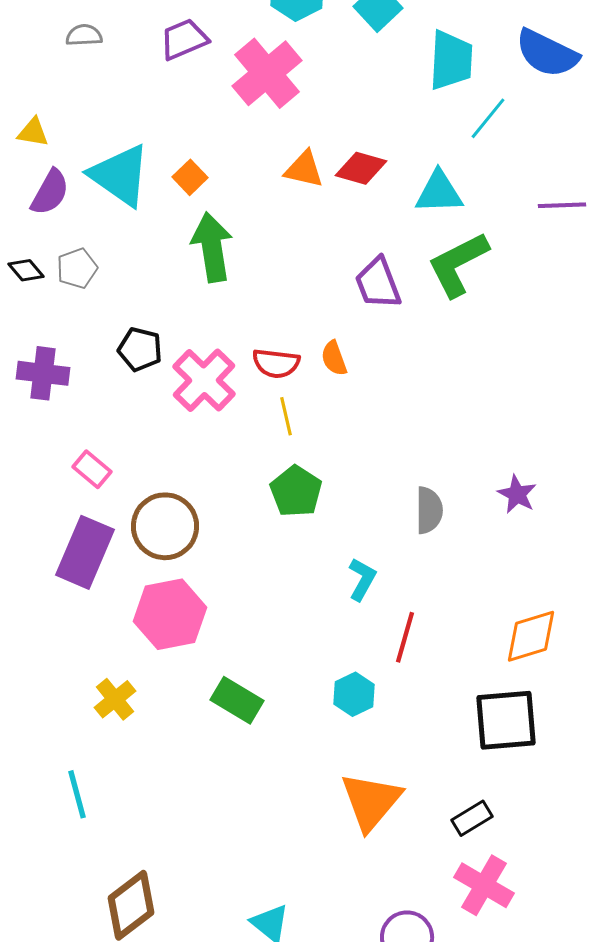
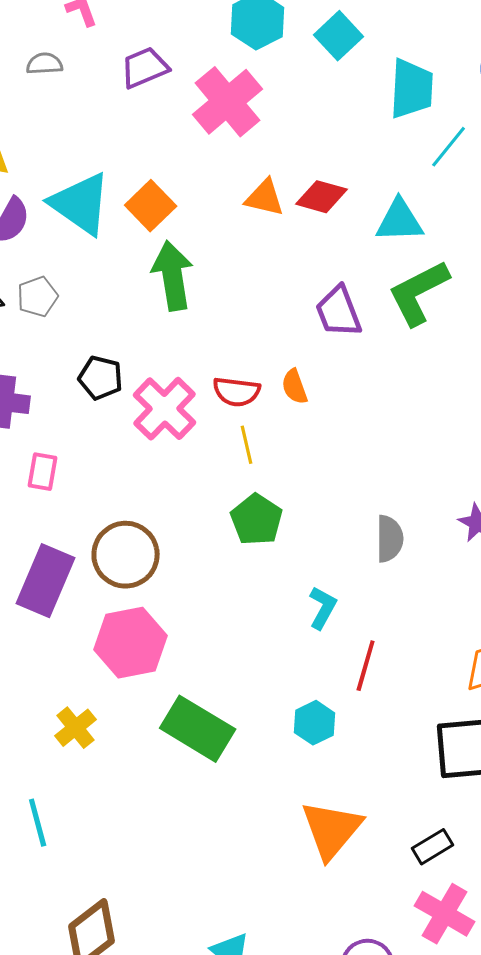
orange square: (190, 177) -> (151, 206), size x1.4
pink rectangle: (92, 469) -> (43, 472), moved, turned 60
green rectangle: (237, 700) -> (198, 729), size x1.4

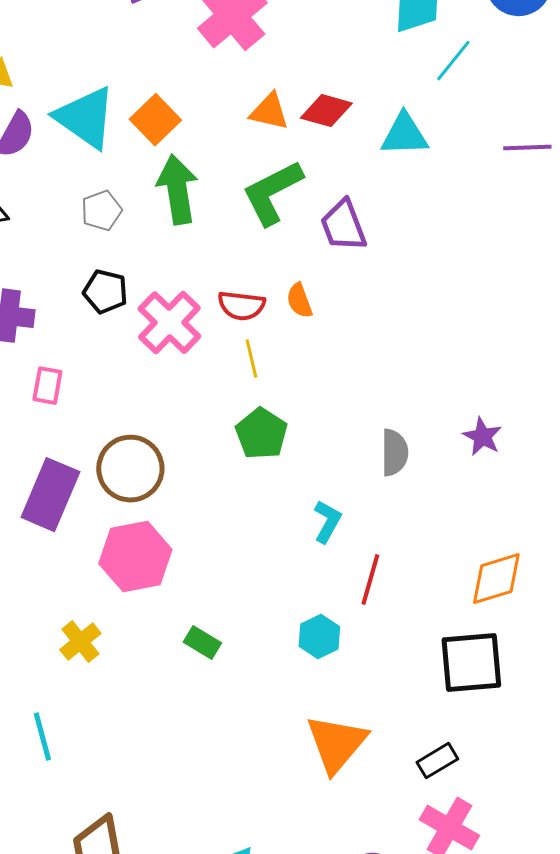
green L-shape: (419, 293) -> (272, 193), moved
gray pentagon: (38, 297) -> (101, 211), moved
green rectangle: (198, 729) -> (202, 643), size x0.5

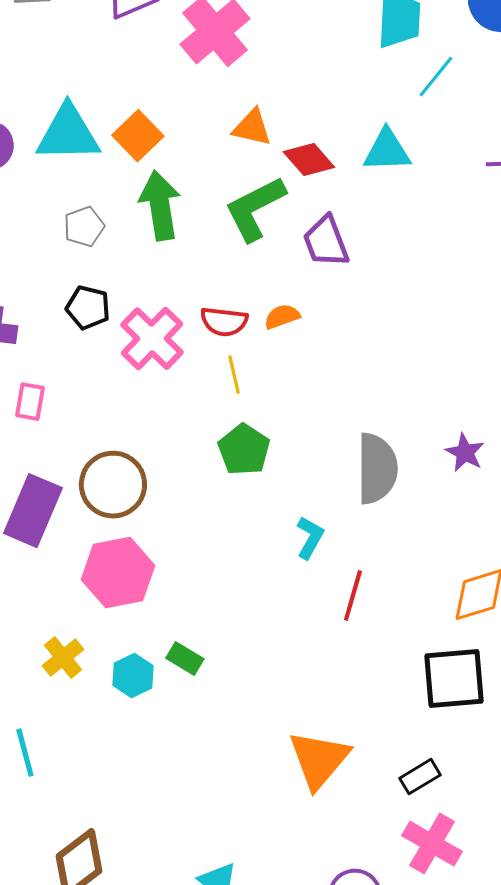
red diamond: (326, 111) -> (309, 160), moved, turned 33
cyan triangle: (85, 118) -> (68, 134), turned -36
orange semicircle: (299, 301) -> (282, 317), turned 90
gray semicircle: (394, 453) -> (377, 469), size x1.5
cyan hexagon: (319, 637) -> (133, 676), moved

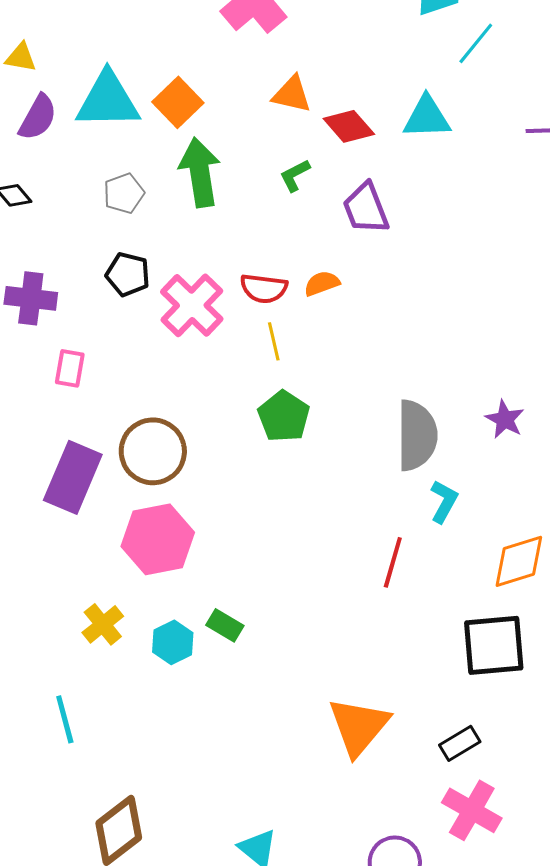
green L-shape: (255, 209) -> (295, 175), size x0.5
cyan L-shape: (310, 538) -> (444, 501), moved

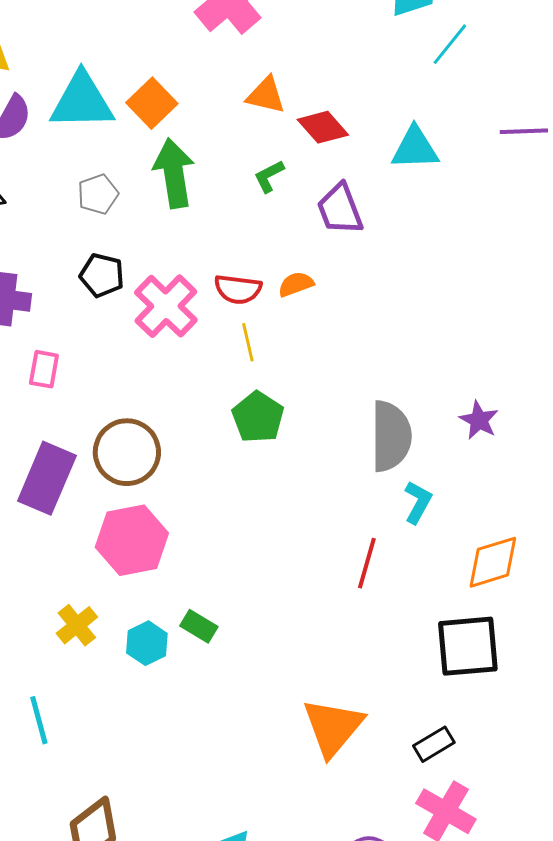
cyan triangle: (427, 117) -> (415, 148), moved

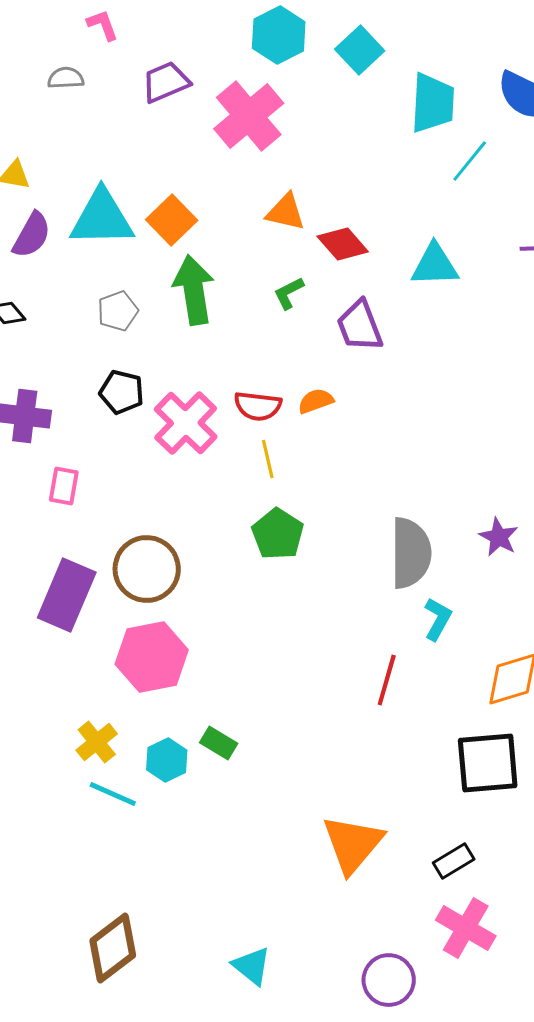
cyan line: (39, 720) -> (113, 794), moved, turned -51

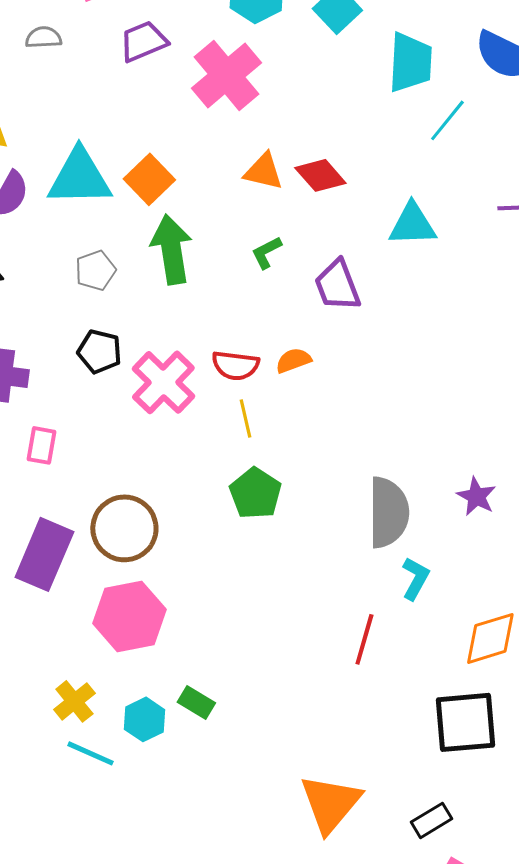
red diamond: (343, 244) -> (320, 175), moved

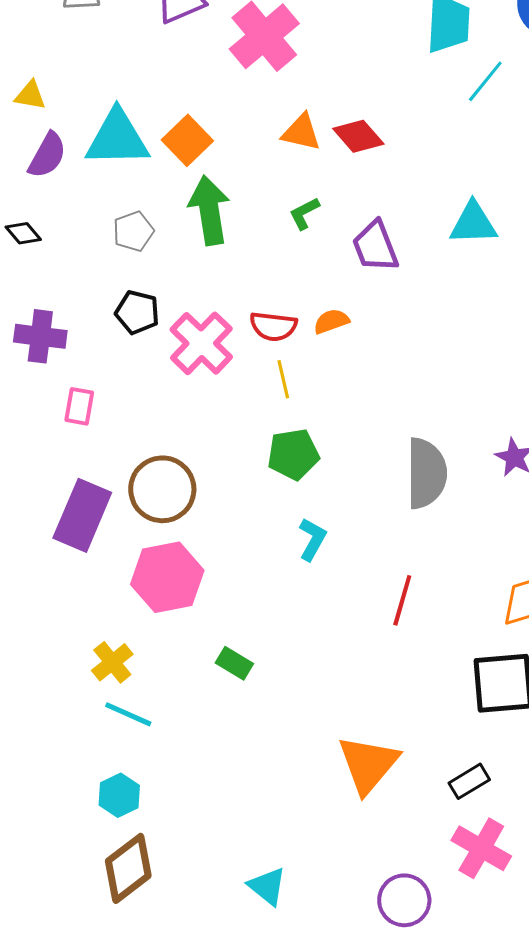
cyan triangle: (412, 224) -> (473, 223), moved
green pentagon: (255, 493) -> (293, 454), turned 30
cyan L-shape: (415, 578) -> (312, 539), moved
cyan hexagon: (144, 719) -> (119, 795), moved

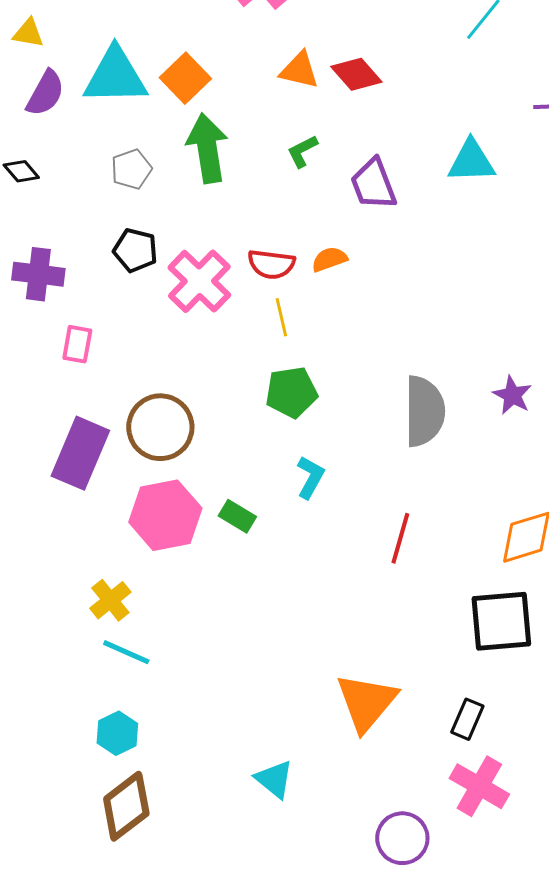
green rectangle: (234, 663) -> (237, 516), moved
black rectangle: (469, 781) -> (467, 719), turned -36
cyan triangle: (267, 886) -> (274, 779), moved

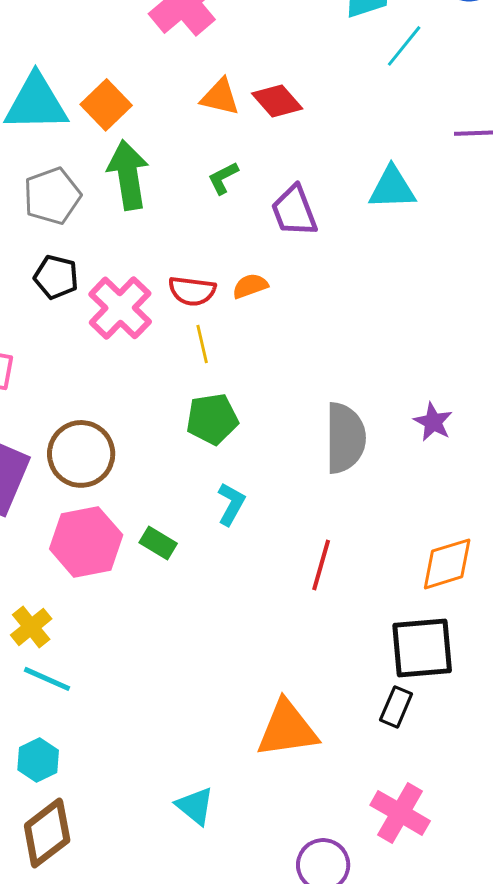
gray pentagon: (131, 169) -> (52, 196), size x1.4
orange triangle: (366, 702) -> (287, 729), turned 42
black rectangle: (467, 719) -> (396, 707), moved

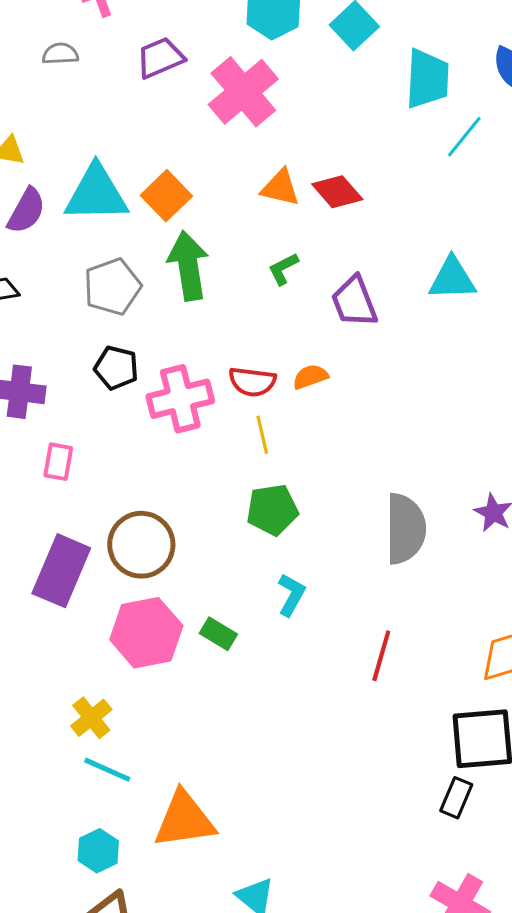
pink cross: (120, 308) -> (180, 399), turned 32
orange triangle: (287, 729) -> (184, 820), moved

